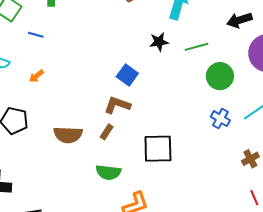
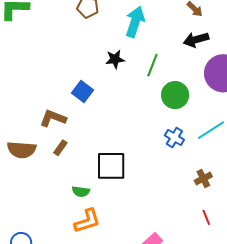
green line: (197, 47) -> (152, 65), turned -55
brown L-shape: (117, 105) -> (53, 118), moved
green semicircle: (108, 172) -> (81, 191), moved, size x0.7

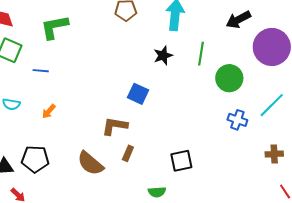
brown semicircle: (22, 150) -> (90, 163), turned 48
black square: (111, 166) -> (181, 161), size x0.7
brown cross: (203, 179) -> (274, 154), turned 36

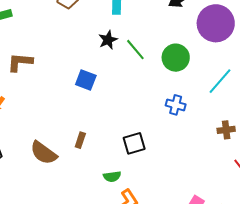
green line: (201, 54) -> (135, 50), moved, turned -45
blue cross: (237, 120) -> (176, 105), moved
brown L-shape: (115, 126) -> (20, 62), moved

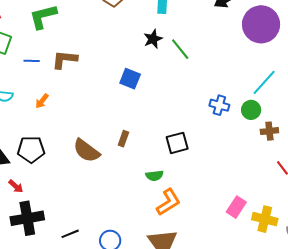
green circle: (176, 58) -> (251, 110), moved, size x0.7

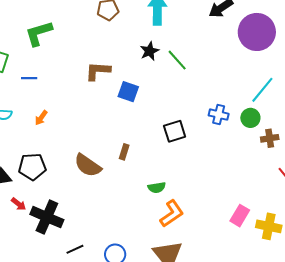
brown L-shape: (65, 59) -> (98, 71), moved
black square: (177, 143) -> (175, 131), moved
black cross: (27, 218) -> (47, 217), moved, turned 36

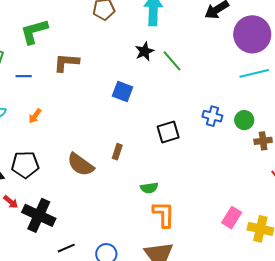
brown L-shape: (98, 71) -> (66, 63), moved
cyan line: (262, 90) -> (254, 73), moved, turned 36
orange L-shape: (172, 214) -> (164, 214), turned -56

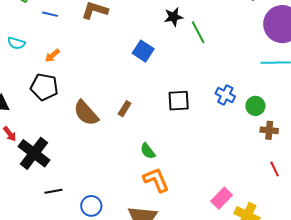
black pentagon: (25, 165) -> (44, 87), moved
green semicircle: (149, 188) -> (148, 151), turned 48
orange L-shape: (164, 214) -> (156, 180), turned -36

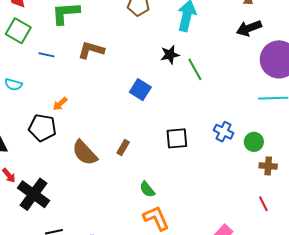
orange arrow: (52, 56) -> (60, 104), moved
red line: (275, 169) -> (263, 204), moved

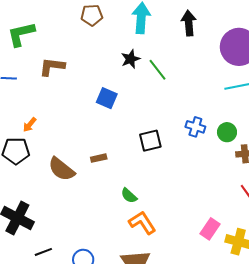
black arrow: (249, 28) -> (189, 23), moved, turned 115
brown rectangle: (123, 148) -> (99, 158), turned 56

